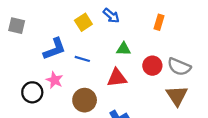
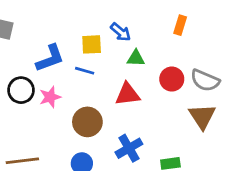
blue arrow: (111, 16) -> (121, 32), moved
yellow square: (83, 22) -> (92, 44), moved, turned 30
pink star: (55, 80) -> (50, 97), turned 30
black circle: (32, 92) -> (21, 90), moved

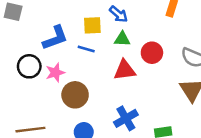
green triangle: (136, 58) -> (122, 39), moved
red circle: (172, 79) -> (152, 53), moved
brown circle: (87, 122) -> (75, 95), moved

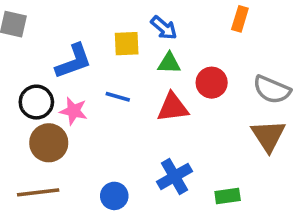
blue line: (86, 49) -> (118, 97), moved
pink star: (55, 73) -> (74, 111), turned 30
brown circle: (75, 95) -> (49, 143), moved

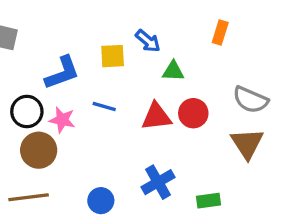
green triangle: (169, 63) -> (173, 71), moved
red circle: (212, 83) -> (193, 113), moved

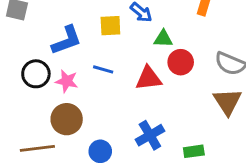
red circle: (193, 113) -> (181, 62), moved
brown circle: (39, 150) -> (67, 119), moved

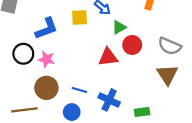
green triangle: (163, 39) -> (119, 27), turned -32
blue line: (103, 69) -> (79, 90), moved
blue cross: (150, 135) -> (109, 100), turned -35

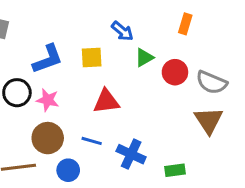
yellow square: (79, 17) -> (92, 58), moved
red circle: (132, 45) -> (175, 72), moved
red triangle: (108, 57) -> (106, 101), moved
blue circle: (72, 112) -> (68, 170), moved

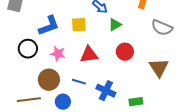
red circle: (175, 72) -> (125, 52), moved
gray semicircle: (212, 82) -> (162, 28), moved
pink star: (48, 100) -> (58, 54), moved

